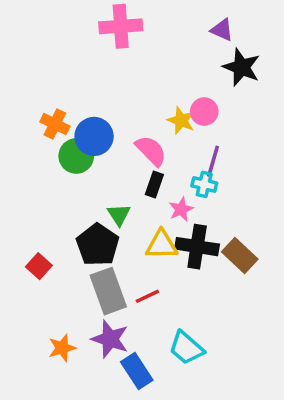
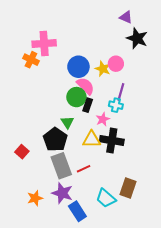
pink cross: (121, 26) -> (44, 43), moved
orange cross: (55, 124) -> (31, 60), moved
blue circle: (94, 136) -> (78, 67), moved
green circle: (76, 156) -> (76, 97), moved
brown rectangle: (240, 255) -> (128, 188), moved, turned 66

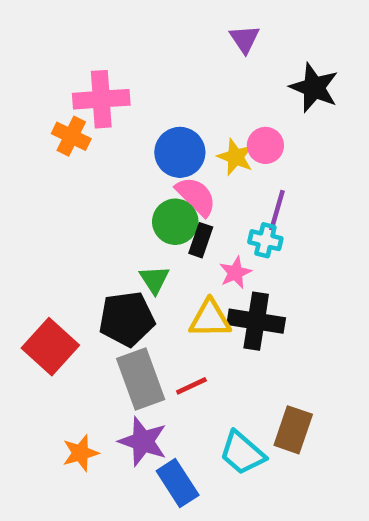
purple triangle: (126, 17) -> (245, 39), moved, turned 32
black pentagon: (55, 140) -> (127, 319), turned 30
red square: (22, 152) -> (50, 347), size x1.6

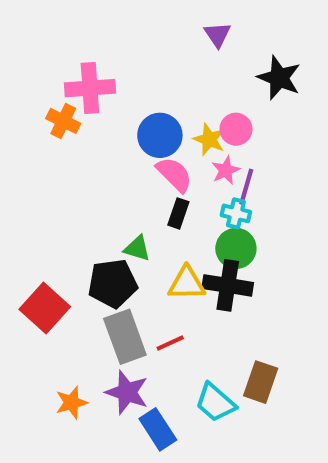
green circle: (175, 222) -> (236, 248), moved
pink star: (235, 273) -> (226, 170), moved
green triangle: (154, 280) -> (137, 248), turned -40

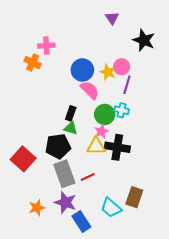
pink cross: (90, 88) -> (46, 46), size x0.7
pink star: (226, 170) -> (101, 131), moved
purple line: (246, 187) -> (127, 85), moved
black rectangle: (178, 213) -> (71, 113), moved
green circle: (236, 248) -> (105, 114), moved

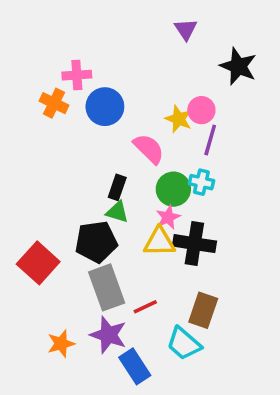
blue circle: (82, 70) -> (105, 107), moved
red line: (88, 177) -> (145, 307), moved
brown rectangle: (134, 197) -> (203, 310), moved

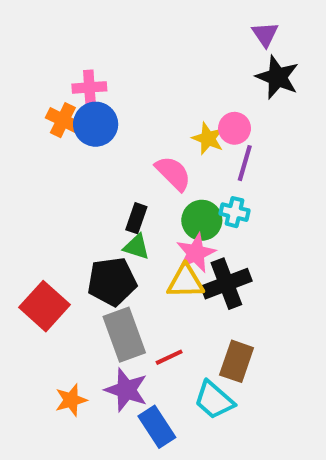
purple triangle: (186, 29) -> (265, 34), moved
blue circle: (105, 107) -> (96, 124), moved
pink star: (168, 217) -> (196, 253), size x1.4
black cross: (194, 244) -> (226, 284), turned -30

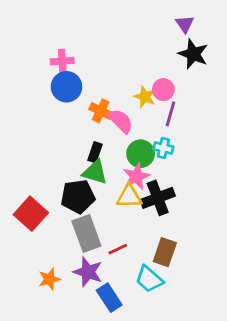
orange cross: (63, 120) -> (101, 111), moved
green triangle: (136, 247) -> (95, 172), size x1.4

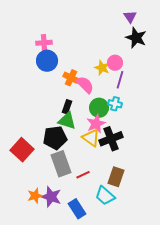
yellow triangle: (129, 196) -> (91, 138), turned 36
purple star: (88, 272) -> (51, 197), moved

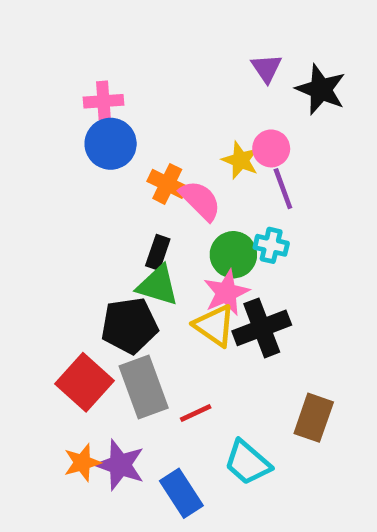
purple triangle: (130, 17) -> (266, 68), moved
purple line: (120, 80) -> (283, 189), turned -36
red square: (22, 150) -> (85, 382), moved
brown rectangle: (116, 177) -> (314, 418), moved

